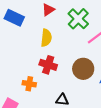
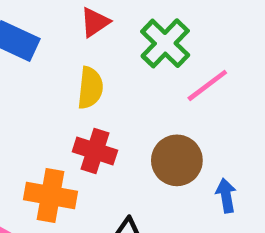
orange cross: (29, 84) -> (50, 195), size x1.5

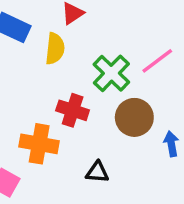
green cross: (165, 43) -> (111, 73), moved
yellow semicircle: (90, 88) -> (55, 49), moved

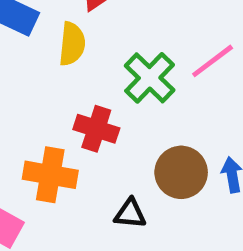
brown circle: (134, 117) -> (181, 172), moved

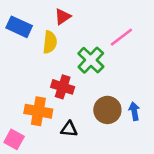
pink line: (213, 61) -> (121, 37), moved
black triangle: (130, 214) -> (69, 129), moved

